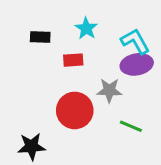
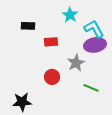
cyan star: (86, 28) -> (70, 15), moved
gray star: (109, 90) -> (76, 63), turned -30
red circle: (75, 110) -> (52, 77), size x0.6

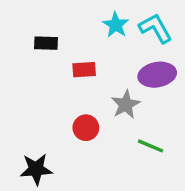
cyan L-shape: (94, 29) -> (156, 28), moved

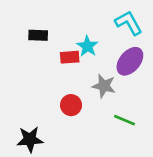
cyan star: (116, 25) -> (87, 46), moved
purple ellipse: (157, 75) -> (130, 61), turned -40
gray star: (126, 104) -> (104, 86), turned -30

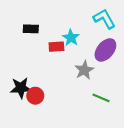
gray star: (104, 86) -> (84, 70), turned 30
red circle: (71, 105) -> (35, 96), moved
black star: (30, 139) -> (21, 88), moved

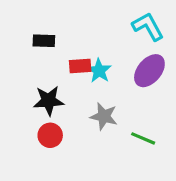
cyan star: (71, 38) -> (99, 71), moved
gray star: (84, 70) -> (104, 116), moved, turned -30
black star: (21, 88) -> (49, 101), moved

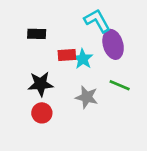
cyan L-shape: (148, 27) -> (97, 21), moved
purple ellipse: (149, 71) -> (113, 44), moved, turned -56
green line: (143, 138) -> (120, 85), moved

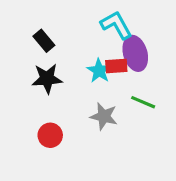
black rectangle: (37, 34) -> (44, 41), turned 48
red rectangle: (67, 55) -> (116, 66), moved
black star: (41, 84) -> (47, 79), moved

